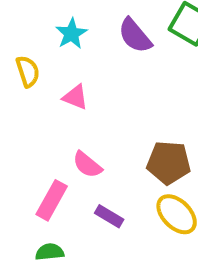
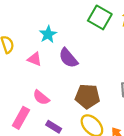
cyan star: (71, 34) -> (48, 34), moved
purple semicircle: (135, 36) -> (68, 58), moved

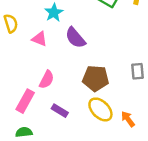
pink semicircle: (41, 97) -> (47, 80), turned -102

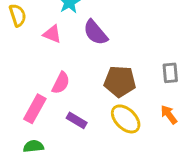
orange arrow: (128, 119) -> (169, 115), moved

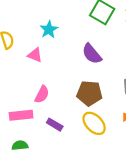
purple semicircle: (95, 33) -> (92, 54), moved
pink rectangle: (35, 109) -> (21, 115), turned 55

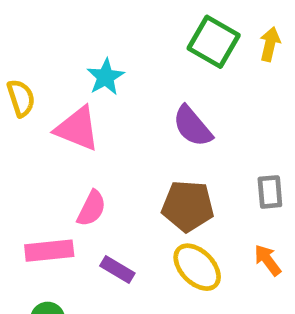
pink triangle: (35, 55) -> (77, 129), size x1.5

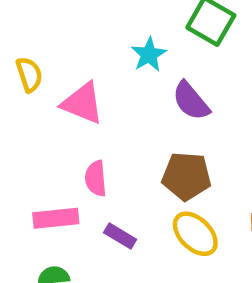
cyan star: (106, 77) -> (149, 55), moved
pink semicircle: (91, 208) -> (96, 178), turned 148

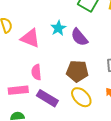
cyan star: (149, 55) -> (58, 28), moved
purple rectangle: (120, 236) -> (47, 98), size x1.5

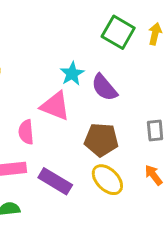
pink triangle: (30, 38) -> (55, 106), moved
pink semicircle: (36, 72) -> (26, 132), moved

